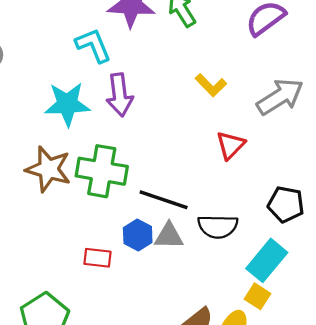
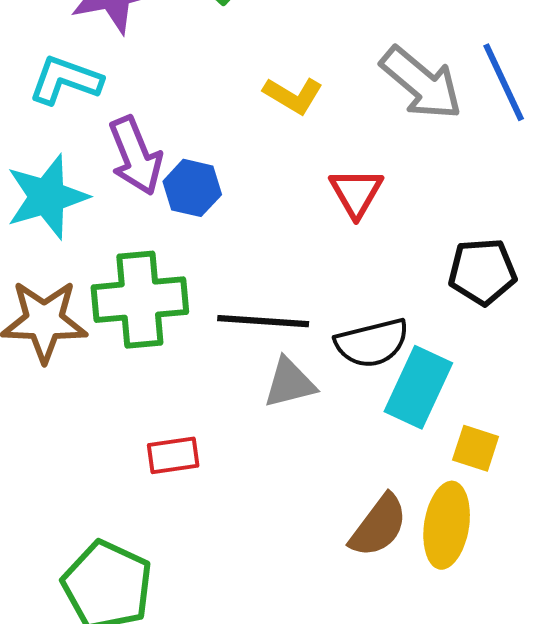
cyan L-shape: (93, 45) -> (65, 80), turned -33
gray arrow: (280, 97) -> (421, 83), turned 87
blue hexagon: (138, 235) -> (192, 188), moved
cyan rectangle: (267, 260) -> (418, 387), moved

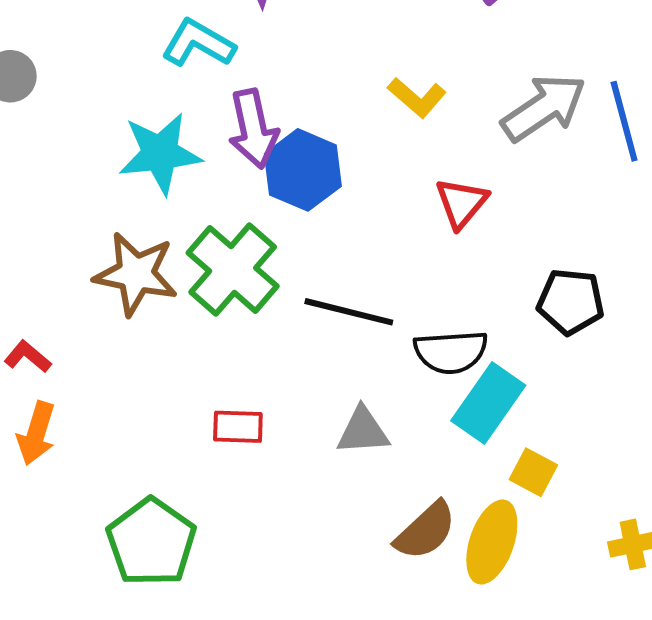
gray arrow: (421, 83) -> (544, 108), turned -84
blue hexagon: (192, 188) -> (303, 170), size x1.4
green cross: (140, 300) -> (233, 270), turned 36
gray triangle: (290, 383) -> (363, 431), moved

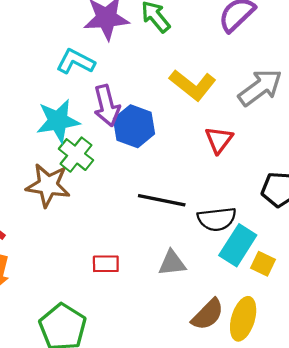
yellow L-shape: (417, 97) -> (193, 85), size x1.5
green cross: (233, 270) -> (76, 155), moved, size x0.7
yellow square: (533, 472) -> (263, 264), moved

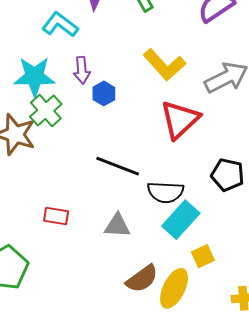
purple arrow: (107, 106) -> (82, 70), size x0.7
blue hexagon: (134, 126) -> (104, 93), size x0.6
red triangle: (219, 140) -> (180, 119), size x1.5
yellow square: (263, 264) -> (203, 256), moved, turned 30

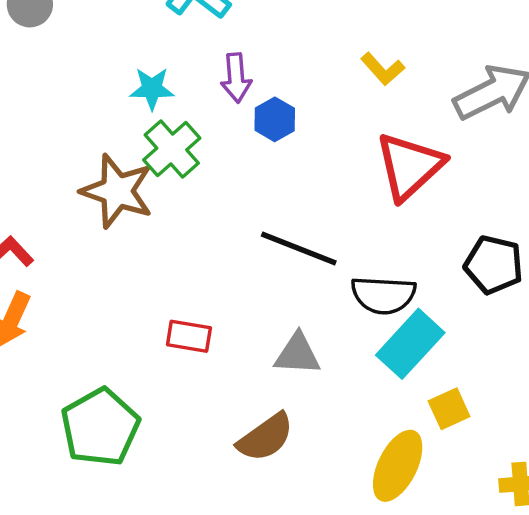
yellow L-shape: (164, 65) -> (383, 69), size x0.6
cyan star: (34, 77) -> (152, 89), size x0.6
brown semicircle: (142, 279) -> (265, 437), moved

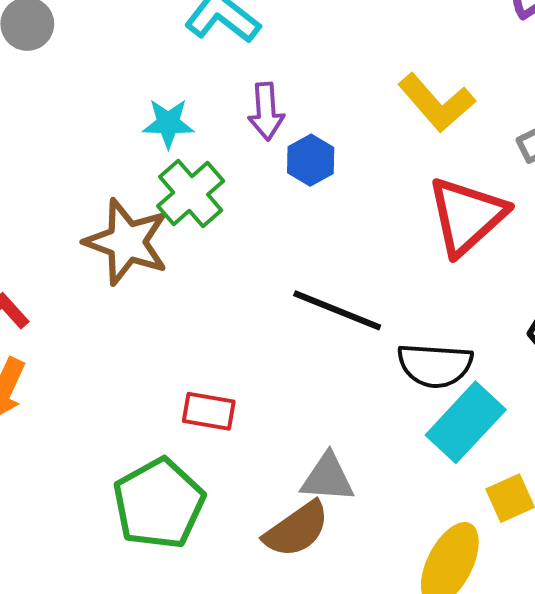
yellow L-shape: (383, 69) -> (436, 103), size x1.5
gray triangle: (298, 354) -> (328, 478), moved
green pentagon: (100, 427) -> (159, 504), moved

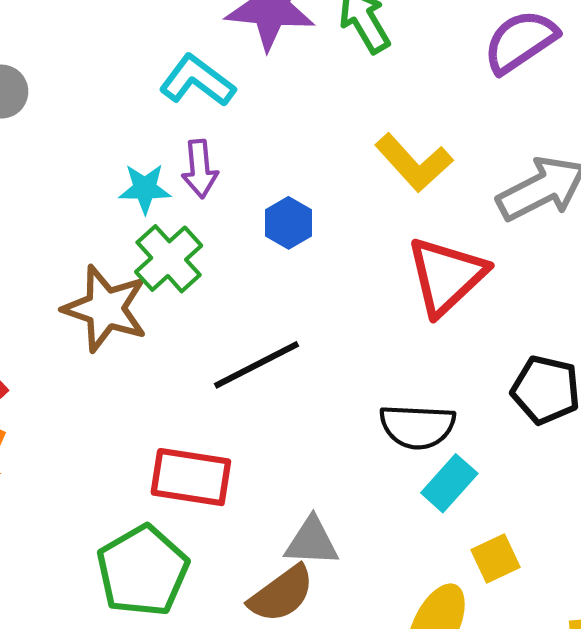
purple arrow: (266, 111) -> (200, 169), moved
black line: (337, 310) -> (256, 365), moved, turned -48
red rectangle: (209, 411) -> (191, 477), size x1.5
cyan rectangle: (466, 422) -> (449, 483), size x0.7

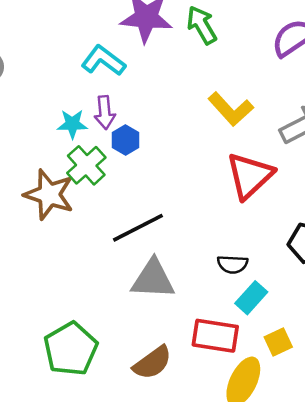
blue hexagon: (288, 223) -> (126, 140), moved
black semicircle: (417, 427) -> (233, 264), size x0.7
red rectangle: (191, 477) -> (215, 336), moved
gray triangle: (312, 542) -> (153, 279), moved, size x1.4

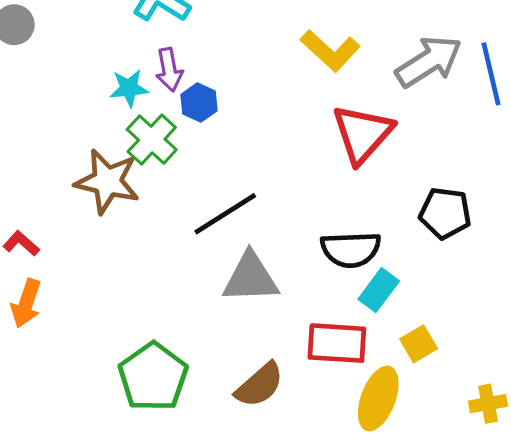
black semicircle: (233, 264) -> (351, 249), size x1.5

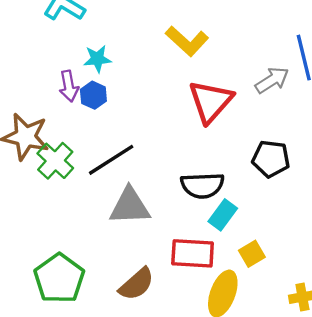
gray arrow: (429, 62) -> (272, 80), moved, size x0.7
purple arrow: (169, 70) -> (69, 86), moved
cyan star: (129, 88) -> (97, 59), moved
blue hexagon: (199, 103) -> (93, 95), moved
green cross: (152, 140) -> (55, 161), moved

